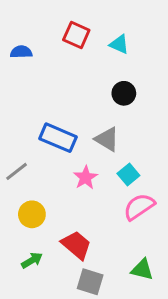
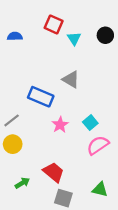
cyan triangle: (119, 44) -> (74, 38), moved, turned 32
black circle: (124, 93) -> (105, 35), moved
gray triangle: (107, 139) -> (71, 79), moved
yellow circle: (32, 214) -> (13, 144), moved

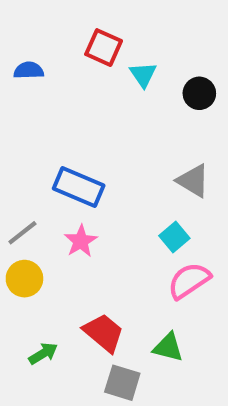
black circle: (105, 35) -> (199, 93), moved
gray triangle: (71, 79) -> (193, 181), moved
pink star: (60, 125) -> (81, 241), moved
green triangle: (100, 189) -> (168, 347), moved

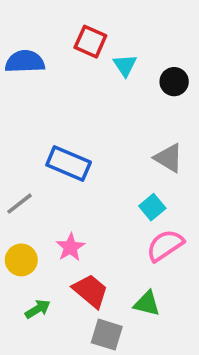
blue semicircle: (29, 70) -> (25, 62), size x1.5
pink star: (81, 241) -> (70, 247), moved
yellow circle: (24, 279) -> (21, 260), moved

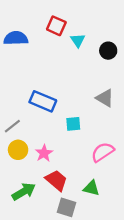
cyan square: (152, 207) -> (73, 124), moved, turned 35
yellow circle: (21, 260) -> (18, 150), moved
green arrow: (38, 309) -> (24, 192), size x1.5

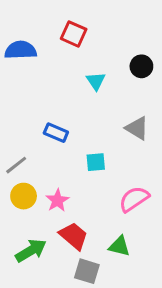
cyan triangle: (78, 40) -> (96, 81), moved
blue rectangle: (43, 101) -> (56, 133), size x0.7

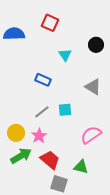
blue rectangle: (56, 133) -> (43, 80), moved
gray line: (16, 165) -> (42, 112), moved
green arrow: (31, 251) -> (21, 156), moved

